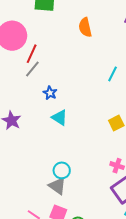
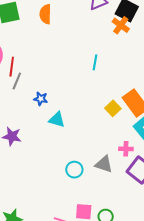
orange semicircle: (85, 27) -> (45, 14), moved, turned 30
gray triangle: (57, 186) -> (104, 164), moved

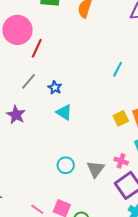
gray line: (17, 81) -> (29, 81), moved
gray triangle: (104, 164) -> (95, 169), turned 30

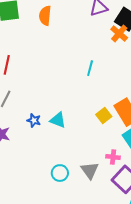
blue star: (55, 88) -> (34, 120), moved
cyan triangle: (64, 112) -> (58, 120), moved

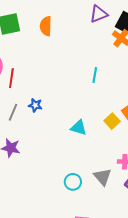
blue star: (34, 120) -> (35, 105), moved
cyan triangle: (58, 120) -> (79, 128), moved

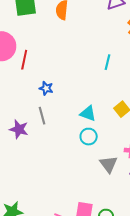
gray line: (13, 112) -> (42, 116), moved, turned -42
cyan circle: (73, 182) -> (89, 137), moved

